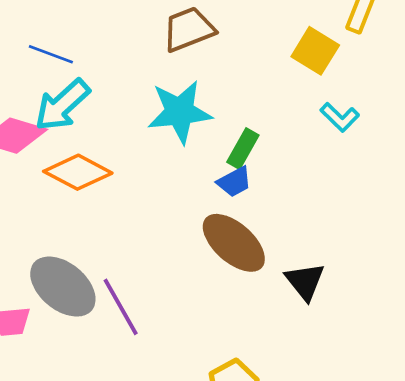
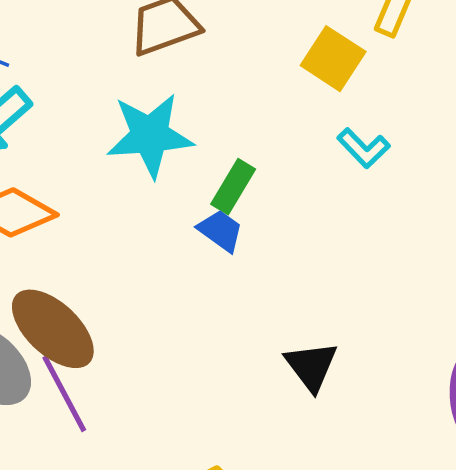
blue trapezoid: (234, 182) -> (221, 231), turned -117
brown ellipse: (234, 243) -> (53, 329), moved

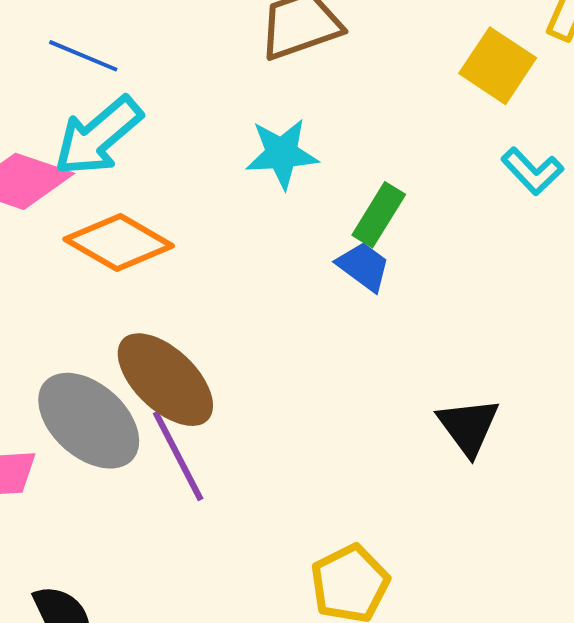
cyan star: (150, 135) -> (282, 154), size x0.7

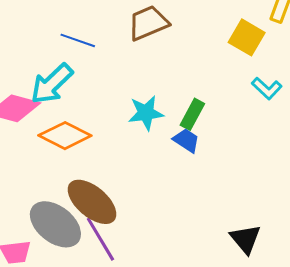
blue line: (83, 56) -> (78, 40), moved
cyan star: (282, 154) -> (146, 113), moved
black triangle: (468, 427) -> (245, 239), moved

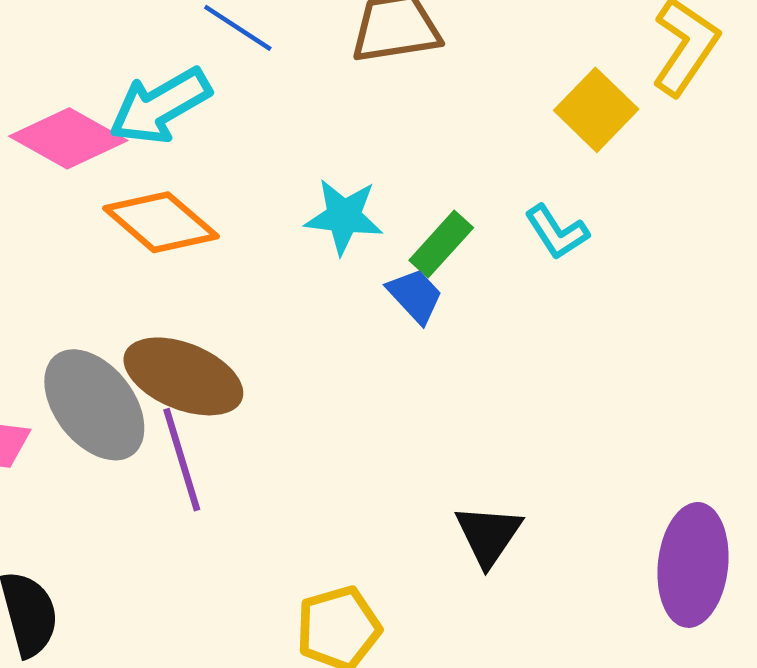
cyan L-shape: (267, 88) -> (557, 232), moved
brown ellipse: (92, 202) -> (183, 376), turned -32

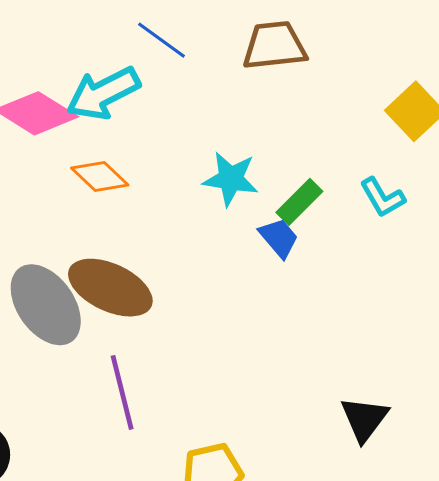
orange diamond: (161, 222) -> (100, 177), size x0.7
purple line: (182, 460) -> (122, 392), moved
black triangle: (488, 535) -> (364, 419), moved

